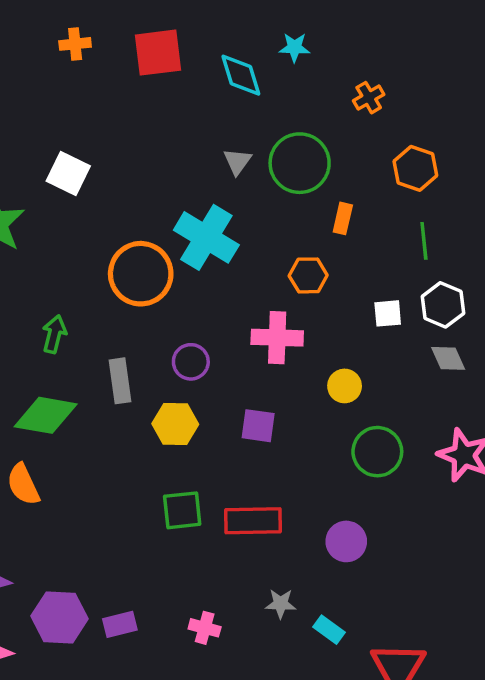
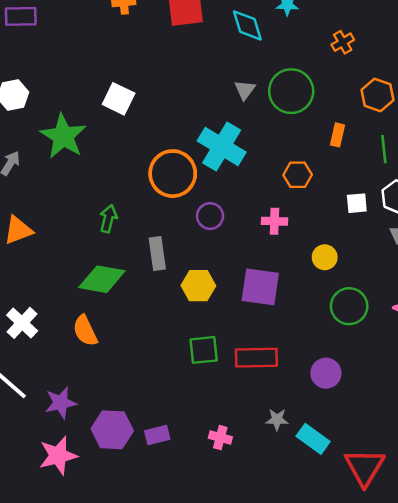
orange rectangle: (343, 218) -> (338, 135), moved
pink cross: (277, 338) -> (274, 221), size x0.7
purple circle: (191, 362) -> (210, 216), moved
purple square: (258, 426) -> (260, 287), size x1.5
cyan rectangle: (329, 630) -> (313, 439), size x1.4

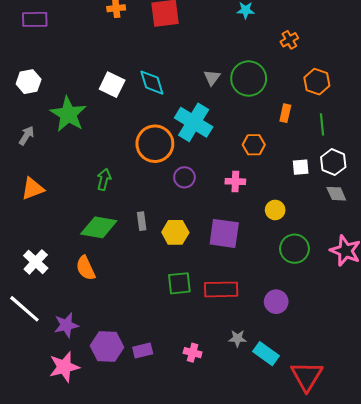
cyan diamond: (247, 25) -> (152, 83), moved
gray rectangle: (157, 253) -> (142, 221), moved, size x0.7

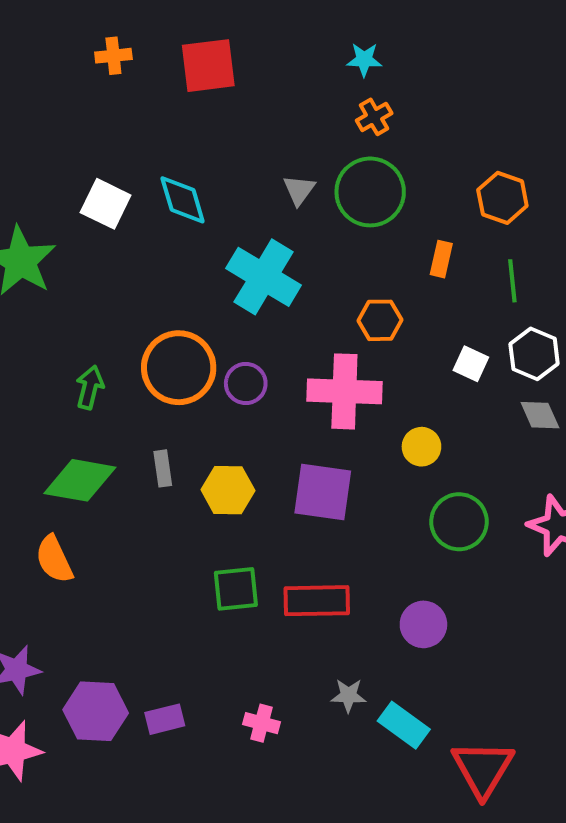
orange cross: (289, 40) -> (374, 117), moved
orange circle: (155, 144) -> (179, 368), moved
white square: (301, 167) -> (471, 364), turned 30
pink cross: (235, 181) -> (344, 391), size x1.8

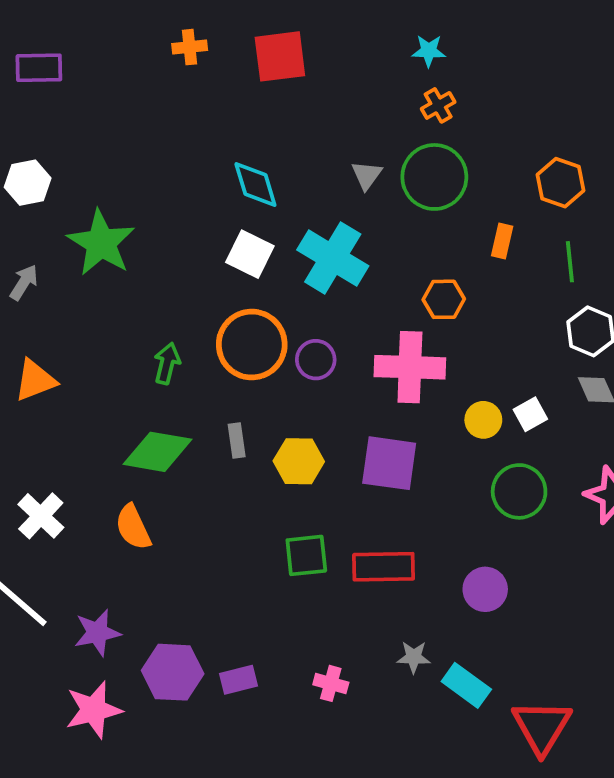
white square: (106, 204) -> (250, 254), moved
white square: (471, 364) -> (530, 414), moved, turned 36

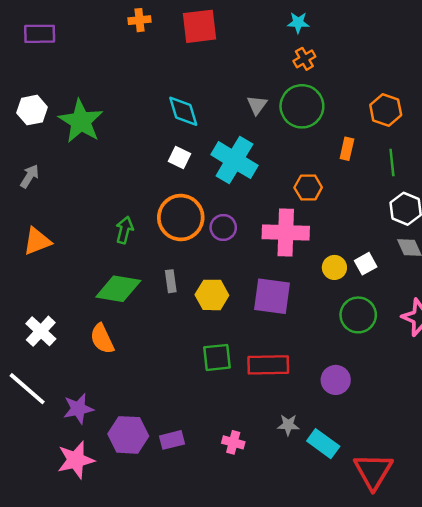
green star: (101, 243) -> (81, 121), moved
white square: (250, 254) -> (179, 158), size x0.7

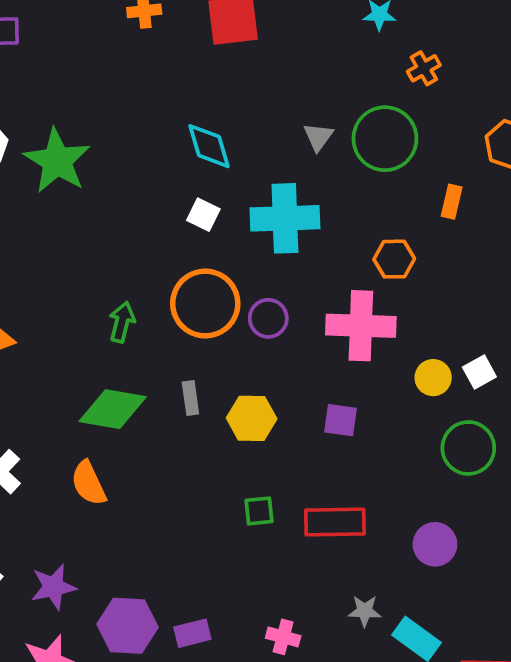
orange cross: (304, 59) -> (424, 68), moved
cyan cross: (234, 160) -> (285, 218), turned -33
purple square: (272, 296) -> (340, 420), size x0.6
green square: (217, 357) -> (259, 511), size x0.7

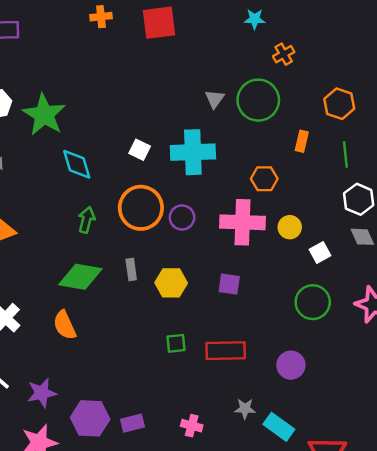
cyan diamond: (209, 146) -> (77, 164), moved
yellow circle: (433, 378) -> (290, 227), moved

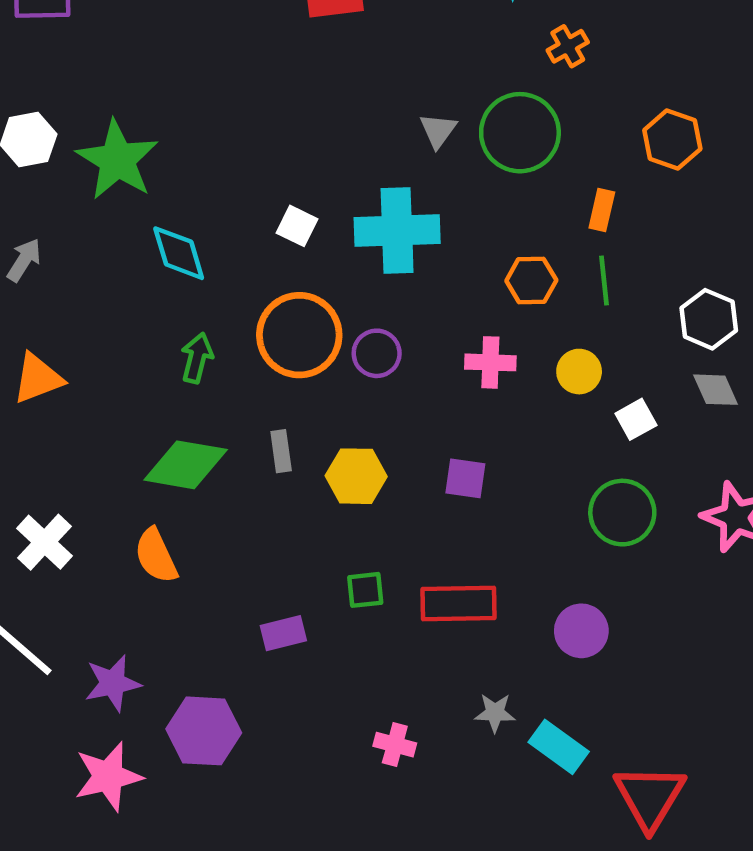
green line: (345, 155) -> (604, 281), moved
pink cross: (243, 222) -> (490, 362), size x0.6
purple rectangle: (132, 423) -> (283, 633), moved

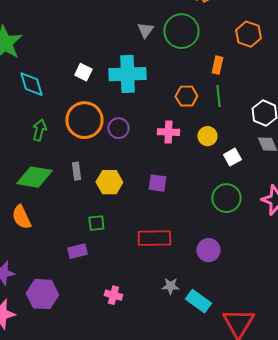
green square: (365, 590) -> (96, 223), moved
pink cross: (395, 745) -> (113, 295), moved

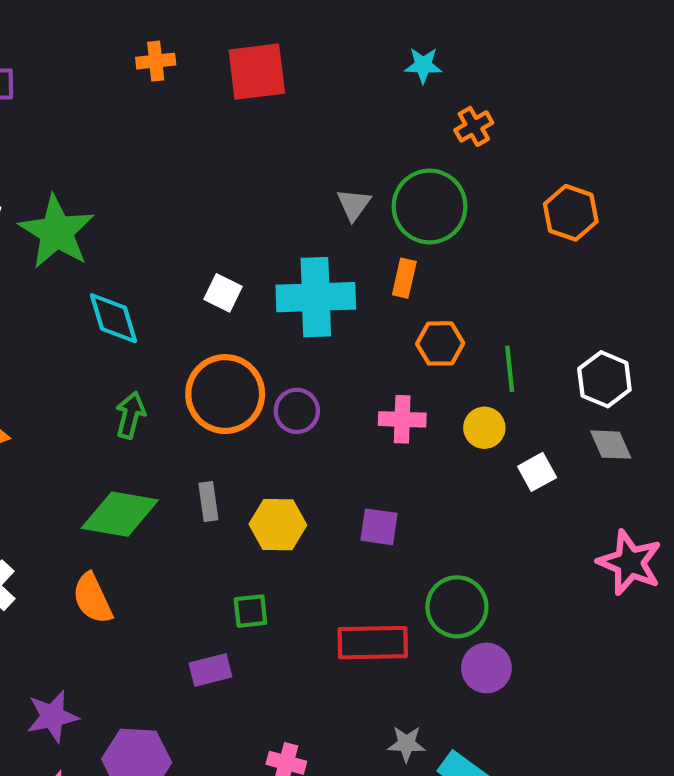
orange rectangle: (217, 65) -> (404, 278), moved
green line: (218, 96) -> (510, 369), moved
green circle: (226, 198) -> (457, 607), moved

